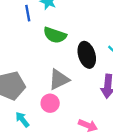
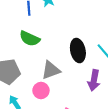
green semicircle: (55, 35) -> (30, 39), moved

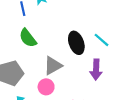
green semicircle: (30, 39) -> (28, 38), turned 36

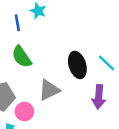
pink circle: (46, 87) -> (24, 112), moved

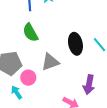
purple arrow: (99, 97) -> (89, 85), moved

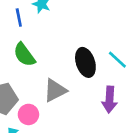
purple arrow: (89, 85) -> (110, 100), moved

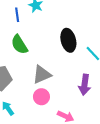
black ellipse: (85, 62) -> (68, 40), moved
pink circle: (28, 114) -> (41, 97), moved

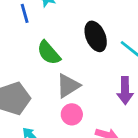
green semicircle: (19, 45) -> (49, 53), moved

